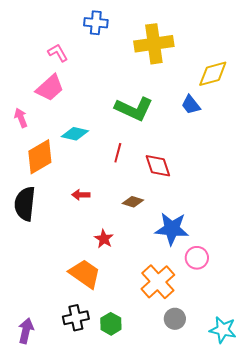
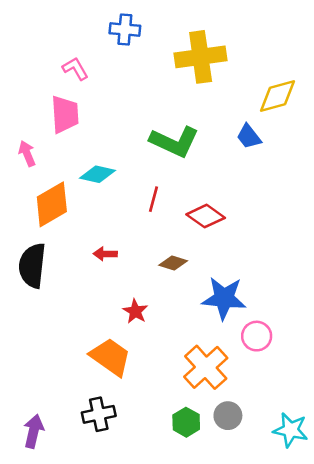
pink trapezoid: (50, 88) -> (65, 114), turned -52
red diamond: (158, 166) -> (206, 216), turned -36
green hexagon: (111, 324) -> (186, 422), moved

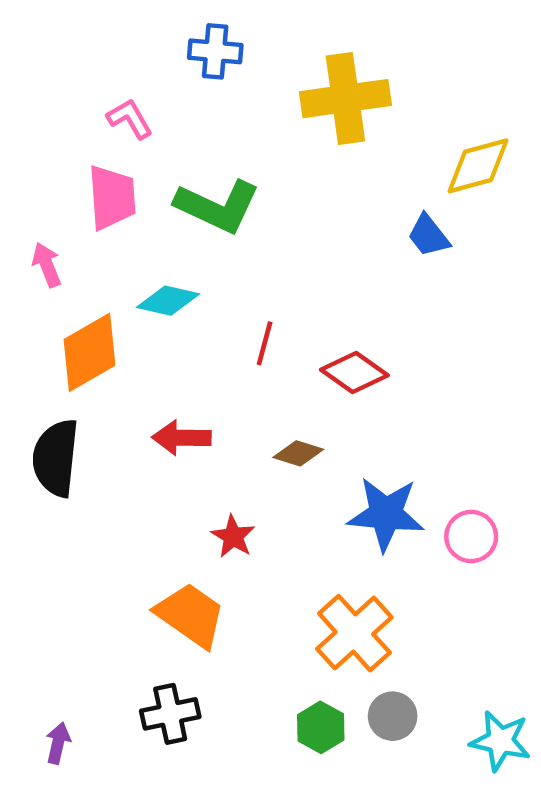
green L-shape: (174, 142) -> (217, 206), moved
red arrow: (105, 254) -> (181, 438), size x1.4
pink circle: (257, 336) -> (471, 536), moved
purple arrow: (34, 431) -> (58, 743), size x0.7

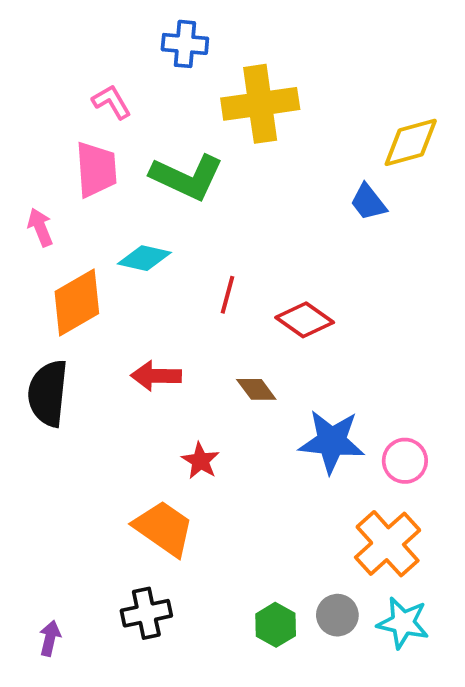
yellow cross: (345, 99) -> (260, 104), moved
brown diamond: (298, 453) -> (256, 389), turned 36
orange cross: (354, 633) -> (388, 544), moved
cyan star: (500, 741) -> (403, 623), moved

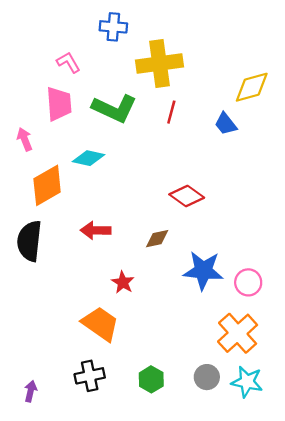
red line: (227, 295) -> (171, 112), moved
brown diamond: (256, 389) -> (157, 239), turned -65
green hexagon: (276, 625) -> (151, 379), moved

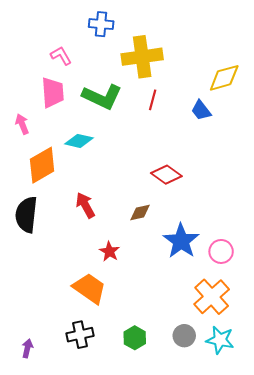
red arrow: (96, 230) -> (85, 205), turned 60
blue star: (203, 271) -> (181, 241), turned 30

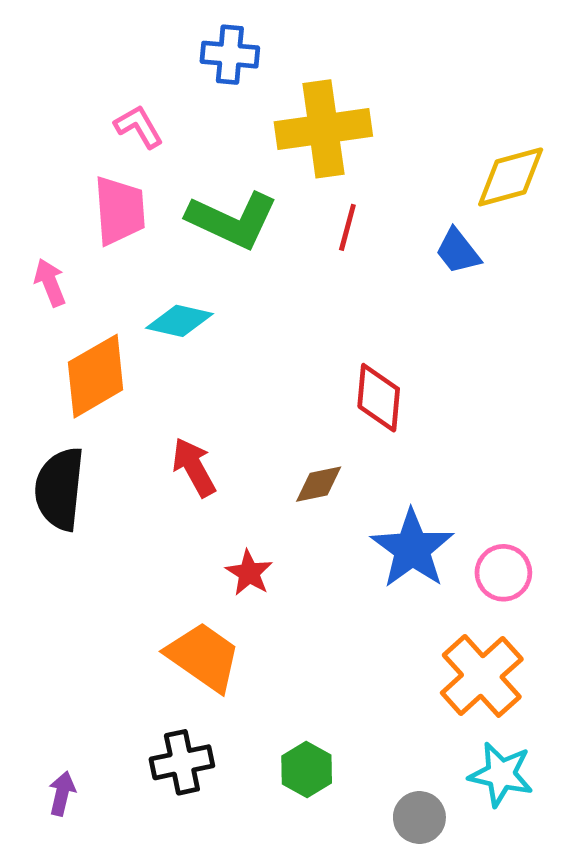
red diamond: (166, 175) -> (379, 398), turned 60
gray circle: (184, 336) -> (419, 818), moved

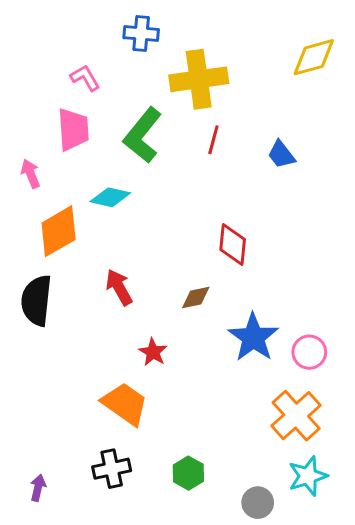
yellow diamond: (511, 177) -> (314, 57), moved
green L-shape: (232, 220) -> (143, 135), turned 104
cyan star: (501, 774) -> (308, 476), turned -30

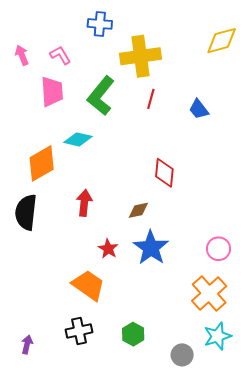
pink arrow: (31, 174) -> (22, 55), moved
red arrow: (119, 287) -> (84, 203), turned 35
blue star: (253, 337) -> (151, 248), moved

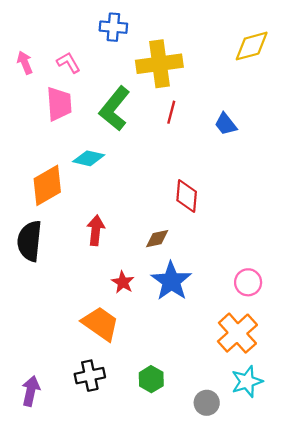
purple arrow: (27, 345) -> (31, 391), size x1.4

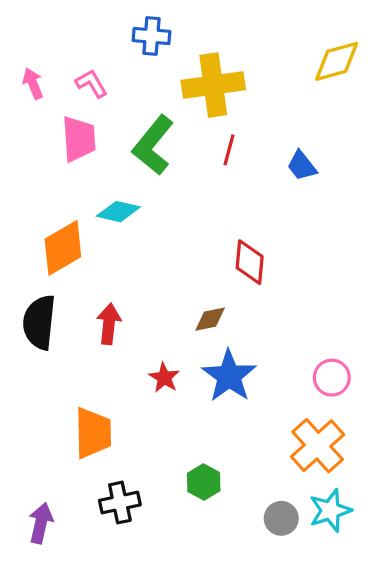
red arrow: (96, 230) -> (109, 324), moved
orange trapezoid: (100, 324) -> (93, 433), moved, turned 54
green hexagon: (151, 379) -> (204, 482), moved
gray circle: (207, 403) -> (281, 518), moved

